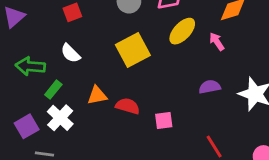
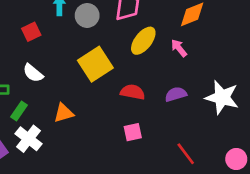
red semicircle: (128, 106) -> (133, 92), moved

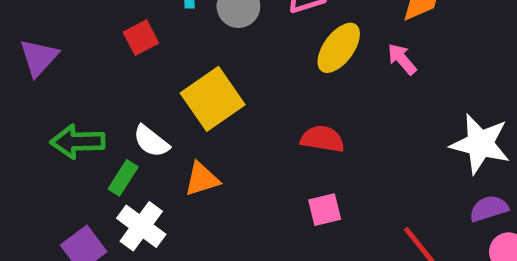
yellow square: (95, 64) -> (213, 99), moved
white semicircle: (33, 73) -> (151, 141), moved
purple semicircle: (176, 94) -> (489, 209), moved

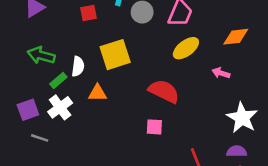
pink arrow: (402, 59) -> (221, 73), moved, turned -48
red semicircle: (322, 139) -> (164, 91), size x1.4
white semicircle: (151, 141) -> (78, 66), turned -138

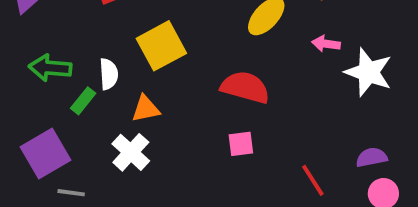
white cross: (60, 107) -> (131, 152), moved
purple square: (28, 110) -> (46, 153), size x1.4
white star: (242, 118) -> (368, 72), moved

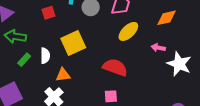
green arrow: (50, 68) -> (15, 36), moved
green rectangle: (83, 101) -> (24, 60), moved

